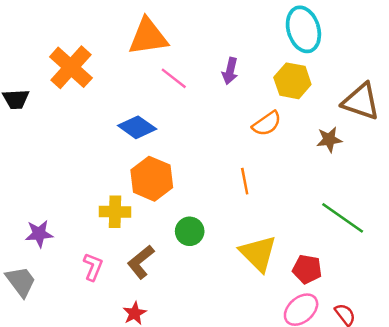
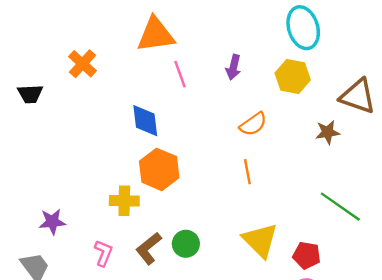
orange cross: (71, 67) -> (82, 64), size x0.7
pink line: (174, 78) -> (180, 74), turned 32
orange semicircle: (267, 124) -> (253, 124), moved
blue diamond: (137, 127) -> (145, 121), turned 48
green circle: (190, 231) -> (186, 244), moved

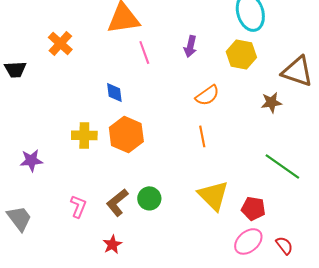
blue diamond: (145, 121) -> (114, 92), size x0.7
yellow cross: (124, 201) -> (84, 135), moved
purple star: (52, 222) -> (31, 160), moved

